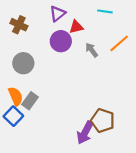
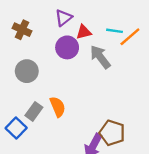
cyan line: (105, 11) -> (115, 31), moved
orange line: (119, 43) -> (130, 37), moved
gray arrow: (92, 50) -> (100, 57), size x1.5
orange semicircle: (16, 96) -> (58, 107), moved

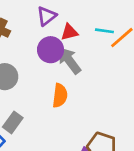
gray arrow: (100, 57) -> (69, 60), moved
orange semicircle: (58, 107) -> (60, 96), moved, turned 30

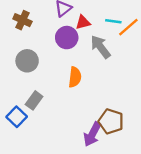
gray arrow: (69, 60) -> (100, 47), moved

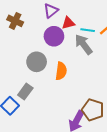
cyan line: (113, 21) -> (88, 30), moved
gray circle: (27, 61) -> (37, 62), moved

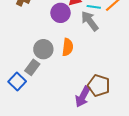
gray circle: (37, 62) -> (43, 49), moved

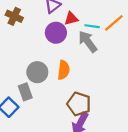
gray rectangle: (32, 67) -> (25, 92), turned -56
brown pentagon: (99, 85) -> (79, 104), moved

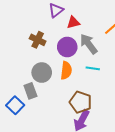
brown cross: (14, 16) -> (38, 40), moved
cyan line: (92, 26) -> (93, 68), moved
purple circle: (56, 33) -> (67, 47), moved

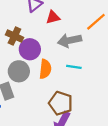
gray arrow: (89, 44) -> (69, 40), turned -65
purple circle: (67, 47) -> (30, 49), moved

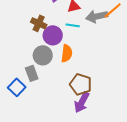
gray arrow: (69, 40) -> (97, 16), moved
cyan line: (74, 67) -> (73, 25), moved

